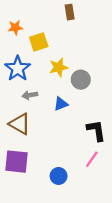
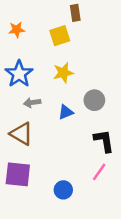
yellow square: (39, 42) -> (60, 36), moved
gray circle: (81, 80) -> (94, 100), moved

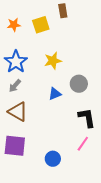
yellow square: (60, 36) -> (41, 25), moved
gray arrow: (32, 103) -> (15, 86), moved, turned -40

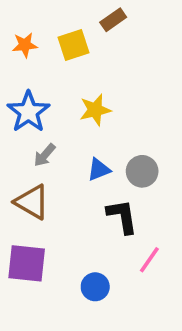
brown rectangle: (63, 11) -> (113, 20), turned 64
gray circle: (79, 84) -> (142, 171), moved
gray arrow: (15, 86) -> (45, 155), moved
black L-shape: (87, 118) -> (122, 216), moved

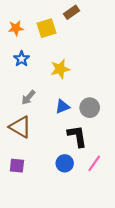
blue star: (28, 112) -> (22, 59), moved, size x0.6
purple square: (27, 263) -> (17, 166), size x0.6
blue circle: (95, 287) -> (65, 163), moved

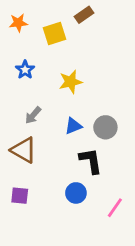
orange star: (16, 28) -> (18, 23), moved
pink line: (94, 163) -> (115, 208), moved

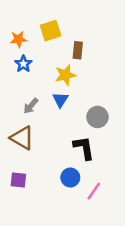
brown rectangle: (84, 15) -> (78, 50), moved, turned -49
orange star: (18, 23) -> (18, 39), moved
blue triangle: (73, 126) -> (60, 100), moved, turned -35
pink line: (115, 208) -> (94, 191), moved

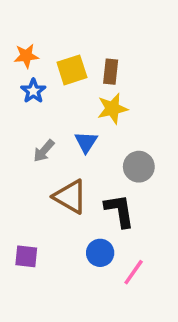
yellow square: (51, 31) -> (72, 70), moved
yellow star: (65, 75) -> (112, 109), moved
brown triangle: (22, 138) -> (70, 197), moved

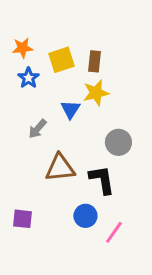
blue triangle: (86, 142) -> (70, 109), moved
brown triangle: (70, 197) -> (60, 168), turned -36

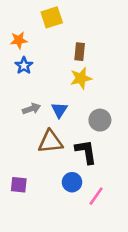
yellow square: (61, 60) -> (52, 17), moved
blue triangle: (70, 109) -> (59, 110), moved
gray arrow: (37, 129) -> (31, 109), turned -150

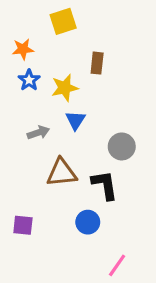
yellow star: (81, 78) -> (65, 88), moved
blue triangle: (59, 110) -> (75, 120), moved
pink line: (96, 196) -> (117, 265), moved

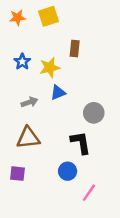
orange star: (23, 49) -> (17, 18), moved
blue triangle: (75, 120) -> (58, 93), turned 35
brown triangle: (62, 173) -> (28, 138), moved
pink line: (117, 265) -> (89, 193), moved

